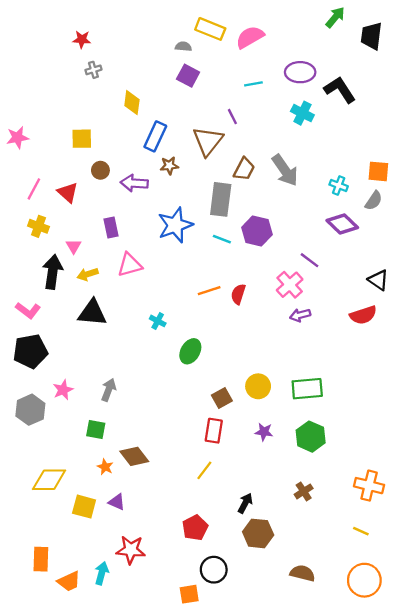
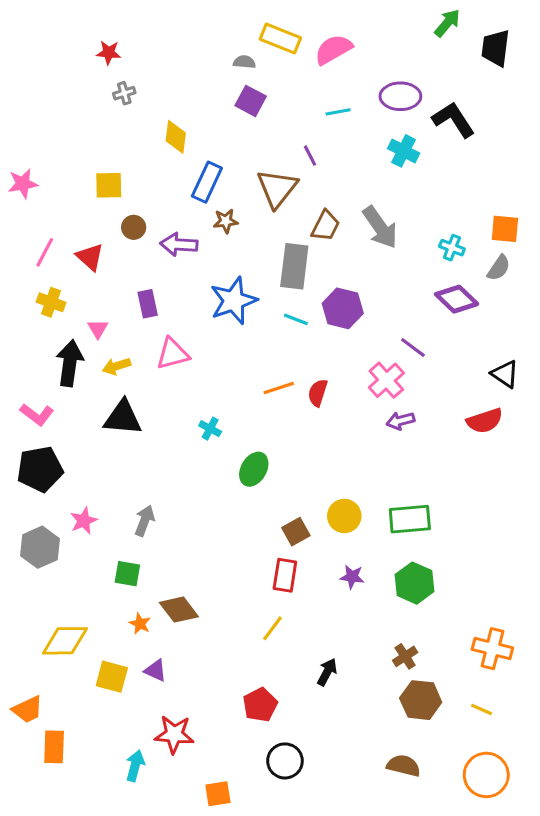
brown hexagon: (258, 533) -> (421, 700), moved
orange trapezoid: (69, 581) -> (28, 709), moved
orange square: (189, 594) -> (218, 794), moved

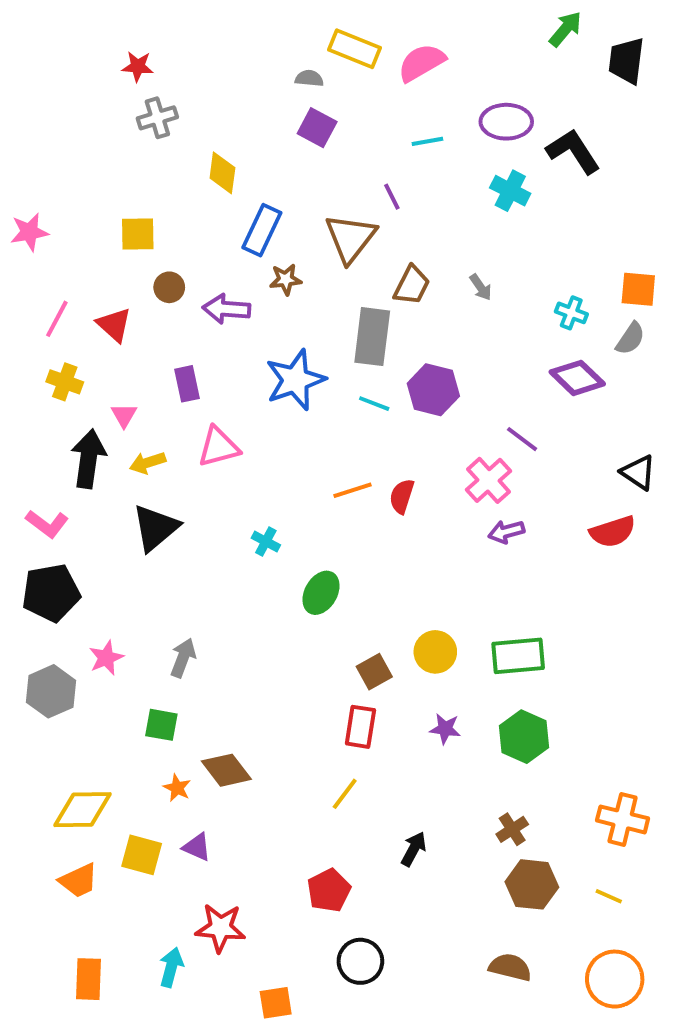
gray cross: (124, 93) -> (157, 118), size x1.4
gray arrow: (380, 227) -> (481, 287), size x0.5
black triangle: (123, 418) -> (155, 528), turned -45
orange trapezoid: (28, 709) -> (79, 881), moved
orange rectangle: (54, 747) -> (88, 979), moved

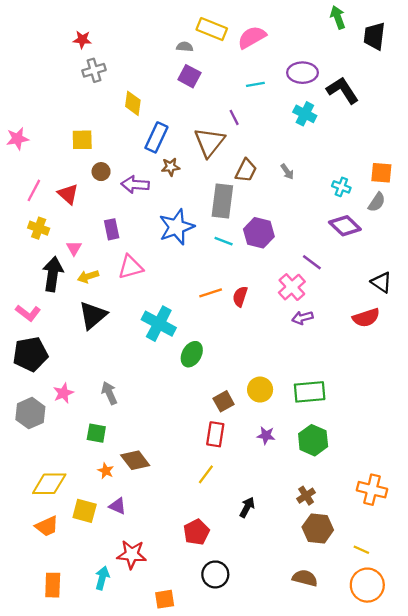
green arrow: (565, 29) -> (338, 17), turned -60
cyan cross: (266, 542) -> (159, 324), size x2.0
gray arrow: (183, 658) -> (109, 393), turned -45
yellow line: (609, 896) -> (361, 550), moved

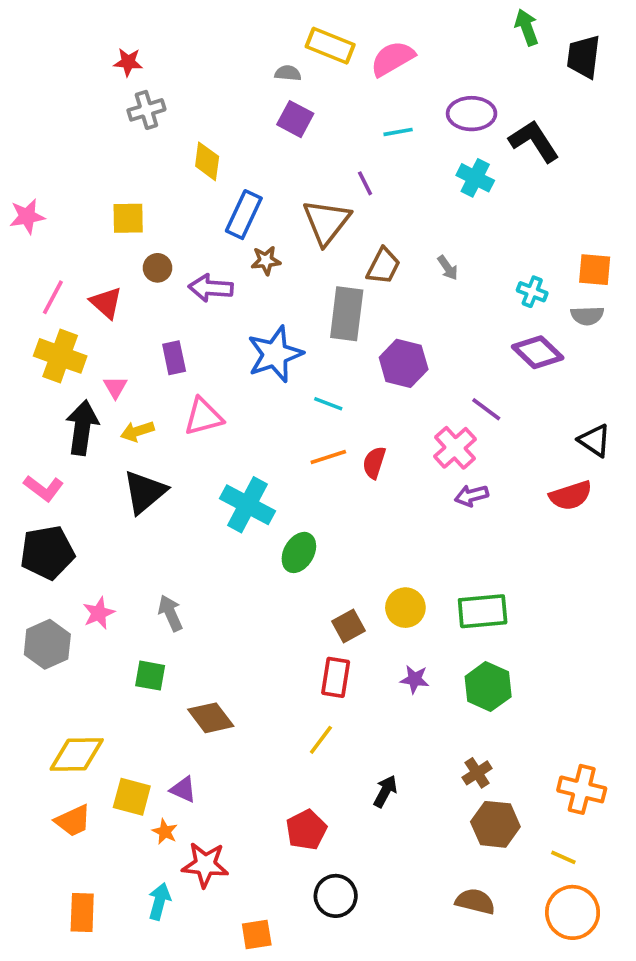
gray semicircle: (377, 202) -> (587, 316), turned 54
yellow cross: (39, 228) -> (60, 356), size x1.5
cyan line: (224, 241) -> (328, 404), moved
orange star: (106, 471) -> (165, 832), moved
orange cross: (372, 490) -> (582, 789), moved

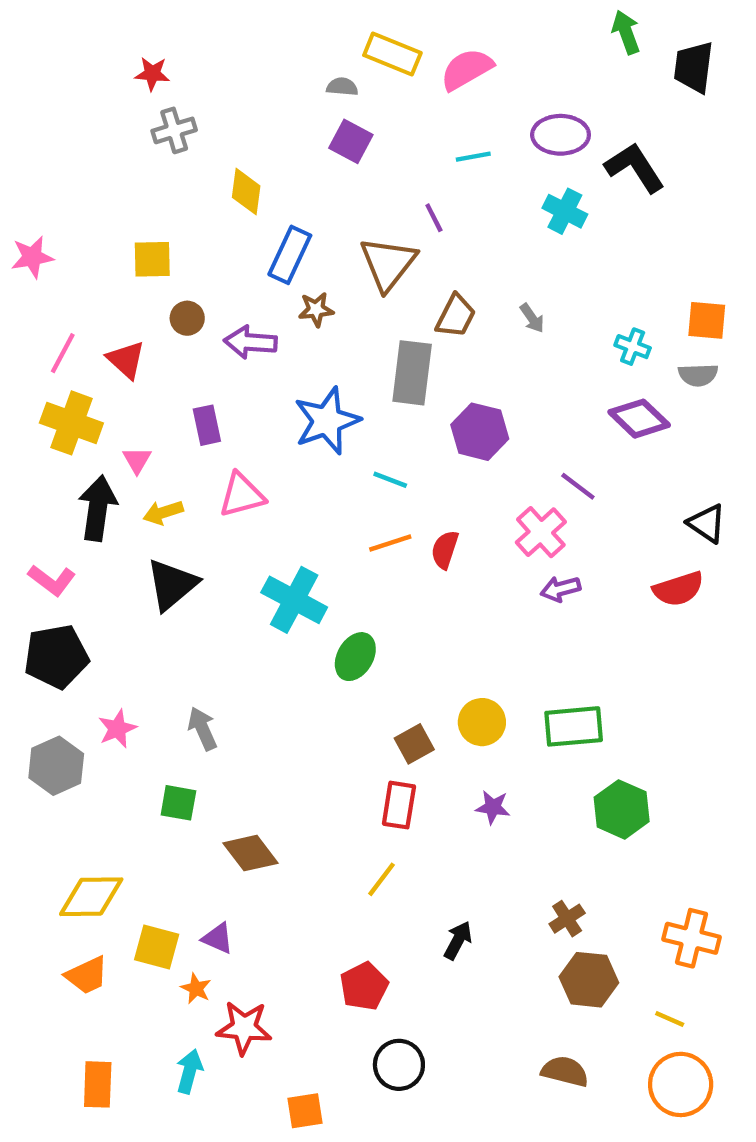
green hexagon: (488, 687) -> (622, 809), moved

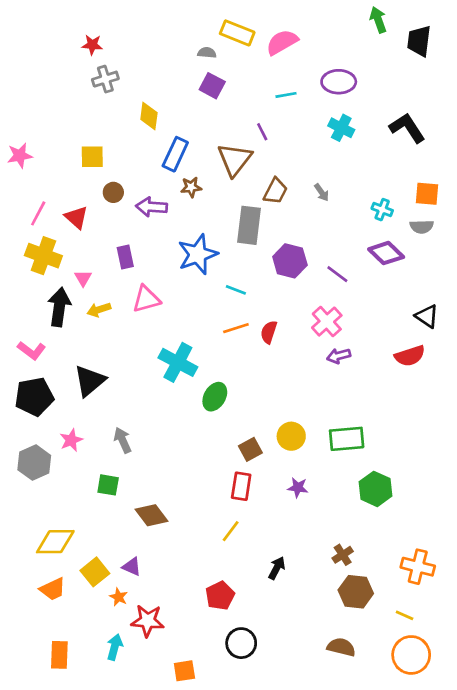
black L-shape: (635, 168) -> (407, 128), moved
purple line: (578, 486) -> (337, 274), moved
black triangle: (172, 585) -> (90, 381), moved
yellow square: (157, 947) -> (95, 572), turned 36

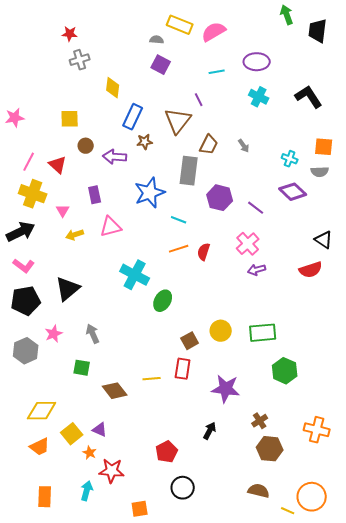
black arrow: (59, 307) -> (21, 232), moved, turned 56
purple star: (298, 488) -> (226, 389), moved, size x1.8
yellow line: (231, 531) -> (152, 379), moved, turned 48
yellow line: (405, 615) -> (288, 511), moved

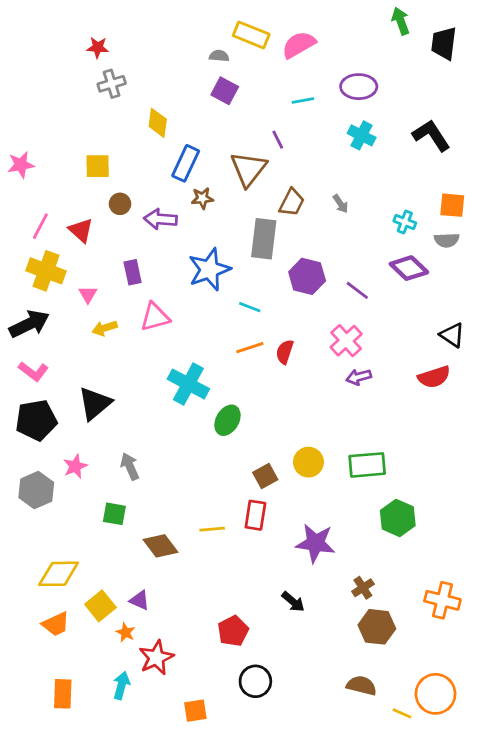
black arrow: (210, 431) -> (293, 602), turned 102
red star: (112, 471) -> (156, 658), turned -30

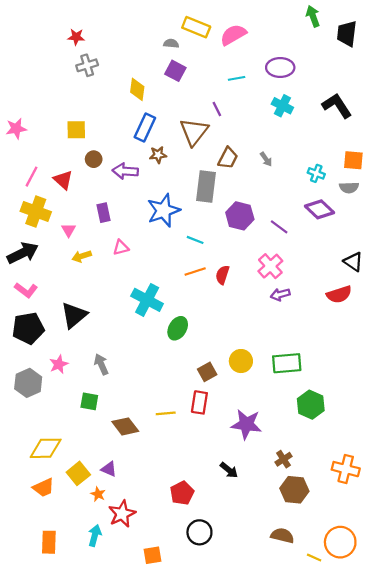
yellow diamond: (158, 123) -> (137, 89), moved
pink triangle: (155, 317) -> (121, 248), size x0.7

